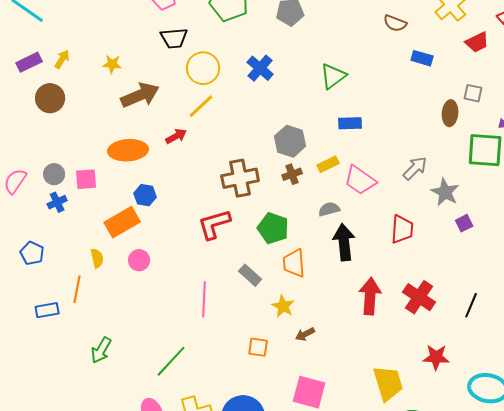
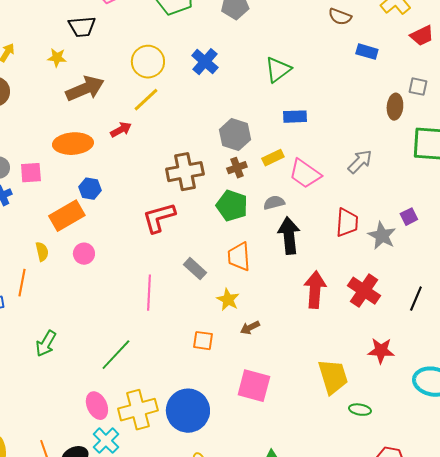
black trapezoid: (174, 38) -> (82, 27), moved
gray star: (445, 192) -> (382, 236), moved
green pentagon: (273, 228) -> (232, 206), moved

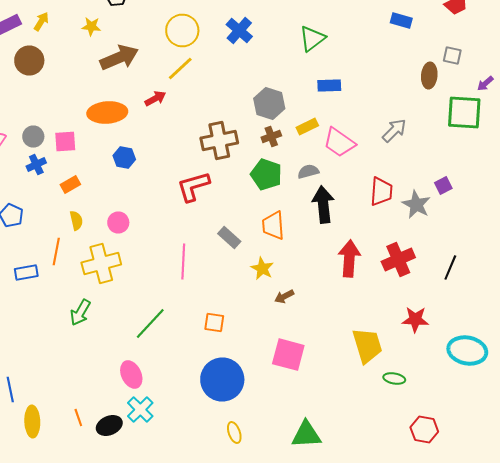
orange rectangle: (67, 216) -> (70, 184), moved, size x0.6
red cross: (364, 291) -> (398, 260), turned 32
orange square: (203, 341) -> (214, 322), moved
yellow cross: (138, 410) -> (101, 264), moved

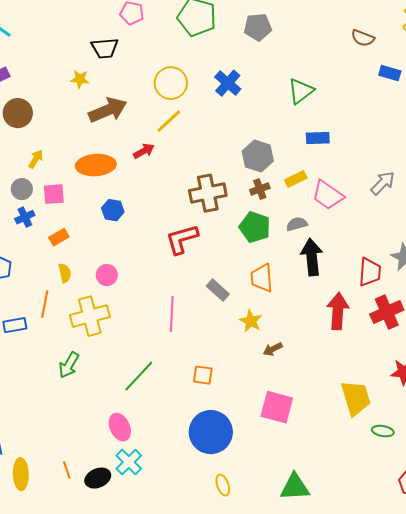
yellow arrow: (41, 22) -> (36, 159), moved
red trapezoid: (381, 192) -> (370, 272), moved

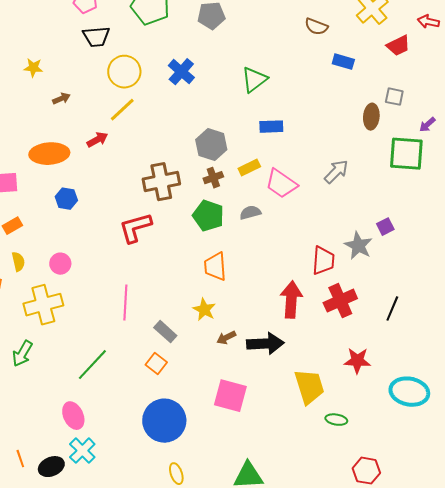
black trapezoid: (105, 48) -> (96, 37), moved
brown arrow: (108, 110) -> (61, 99), size x0.5
black arrow: (312, 257) -> (265, 344), moved, turned 93
gray rectangle: (218, 290) -> (165, 332), moved
orange square: (203, 375) -> (156, 364), turned 30

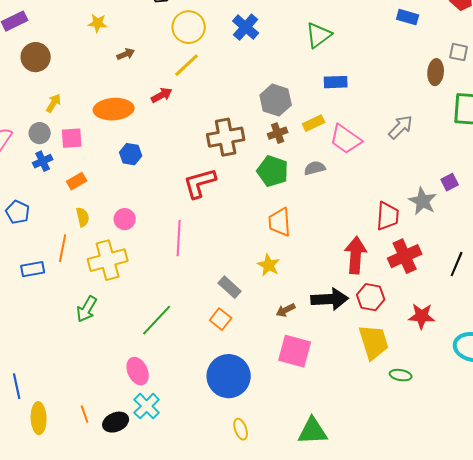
pink line: (125, 303) -> (179, 238), moved
brown arrow: (226, 338) -> (286, 310), moved
red hexagon: (366, 471) -> (371, 297), moved

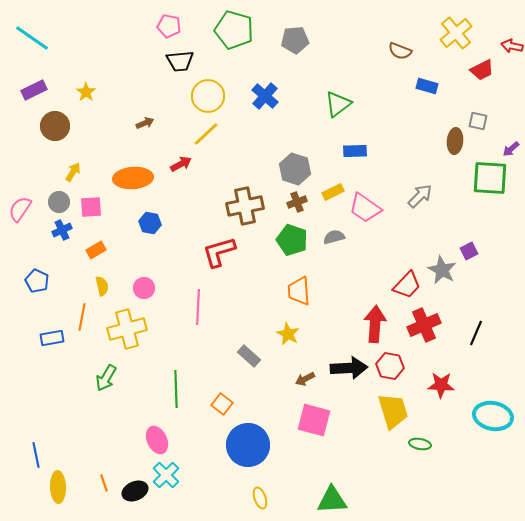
yellow star: (98, 23) -> (86, 92), moved, turned 30
red trapezoid: (388, 216) -> (407, 285), turned 40
orange square: (221, 319) -> (222, 404), moved
green line: (157, 320) -> (176, 389), turned -45

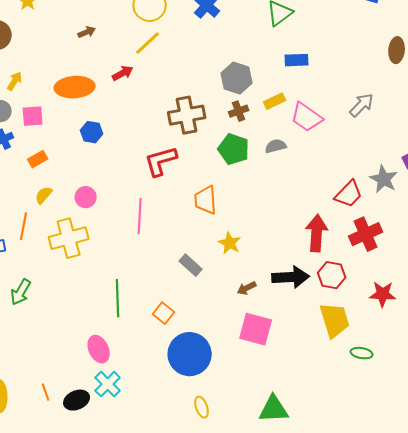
yellow semicircle: (102, 286) -> (44, 195), turned -126
orange trapezoid: (299, 291) -> (206, 200), moved
green arrow: (106, 378) -> (21, 292), moved

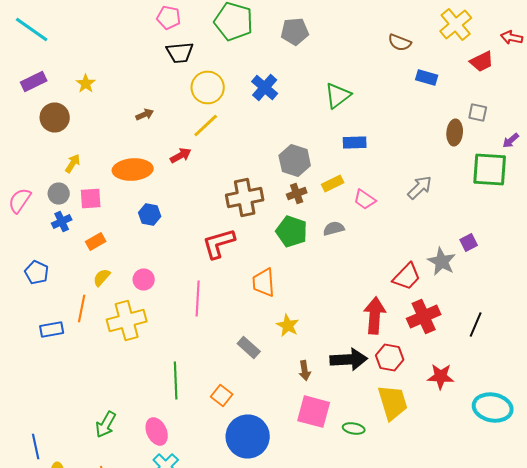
pink trapezoid: (307, 117) -> (365, 200), size x0.7
brown arrow: (247, 288) -> (305, 370), turned -72
green arrow: (21, 292) -> (106, 424), moved
green ellipse: (362, 353) -> (354, 428), moved

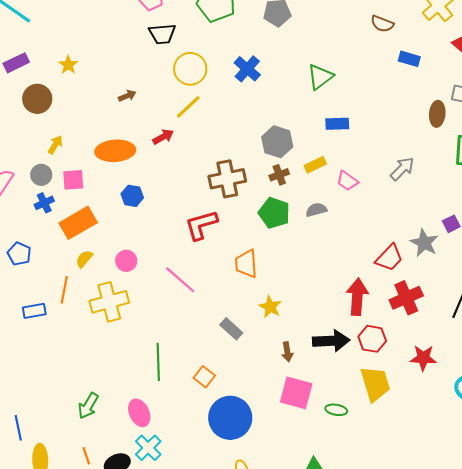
orange rectangle: (96, 242) -> (78, 223), size x1.8
pink line: (198, 298) -> (180, 280), turned -52

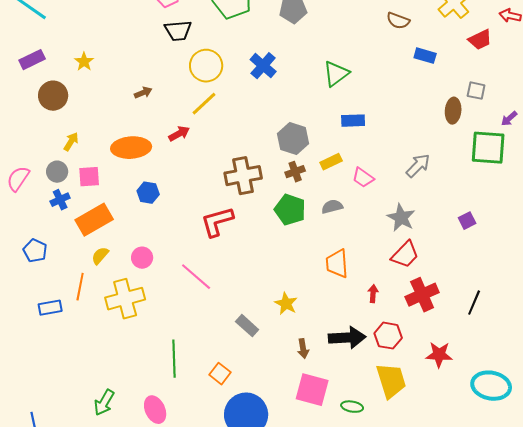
gray star: (424, 243) -> (401, 218), moved
orange trapezoid: (246, 264) -> (337, 264), moved
red arrow: (357, 297) -> (373, 294), size x0.5

